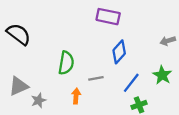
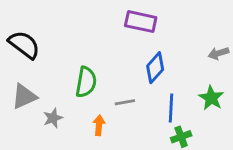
blue line: (131, 83) -> (171, 108), turned -35
gray triangle: (19, 86) -> (24, 96), moved
gray star: (39, 100) -> (53, 118), moved

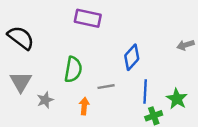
purple rectangle: (141, 22) -> (88, 18), moved
gray triangle: (24, 96) -> (21, 82), turned -35
green star: (211, 98) -> (177, 99), moved

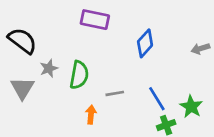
blue diamond: (132, 57) -> (145, 43), moved
blue line: (145, 91) -> (157, 99), turned -35
gray star: (45, 100) -> (49, 68), moved

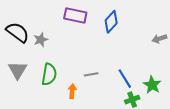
blue diamond: (145, 43) -> (111, 22), moved
gray star: (49, 68) -> (41, 40), moved
green semicircle: (79, 75) -> (49, 74), moved

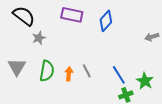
black semicircle: (18, 32) -> (24, 16), moved
gray line: (91, 74) -> (87, 71), turned 72
orange arrow: (72, 91) -> (69, 74), moved

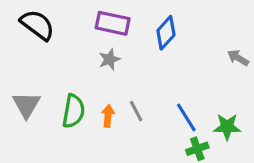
gray arrow: (152, 37) -> (238, 58), turned 48
gray star: (39, 38) -> (109, 59), moved
green star: (145, 81) -> (227, 127), turned -30

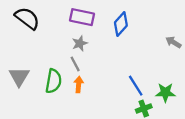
gray line: (136, 111) -> (75, 64), moved

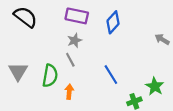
orange arrow: (79, 85) -> (69, 92), moved
blue line: (136, 86) -> (111, 75), moved
green star: (165, 93) -> (155, 86), turned 30

